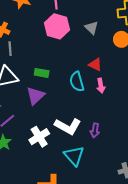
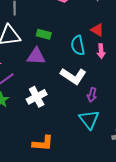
purple triangle: (36, 96) -> (36, 56), turned 42
white L-shape: (68, 126) -> (73, 76), moved
cyan triangle: (74, 156) -> (89, 119), moved

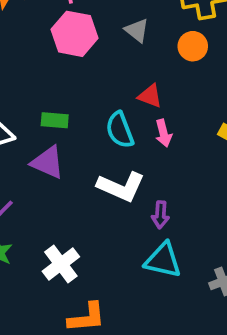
purple triangle: (36, 56) -> (48, 162), turned 30
white cross: (37, 97) -> (61, 264), moved
cyan triangle: (89, 119) -> (163, 260), turned -30

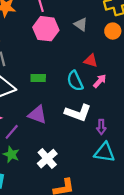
pink arrow: (164, 133) -> (100, 81), turned -120
purple triangle: (48, 162) -> (37, 115), moved

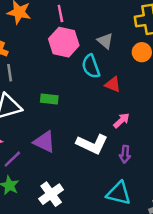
cyan semicircle: (75, 81) -> (91, 66), moved
pink arrow: (100, 81) -> (121, 121), moved
purple arrow: (101, 127) -> (125, 154), moved

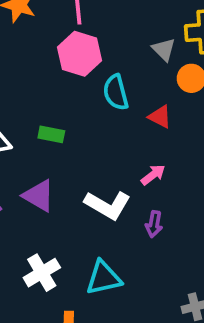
gray triangle: (105, 41) -> (164, 49), moved
red triangle: (113, 84) -> (160, 117), moved
cyan triangle: (119, 193) -> (104, 278), moved, turned -32

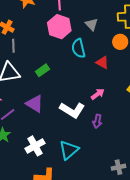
gray triangle: (164, 49) -> (92, 24), moved
green rectangle: (51, 134) -> (42, 70), turned -48
cyan triangle: (104, 278) -> (69, 150), turned -30

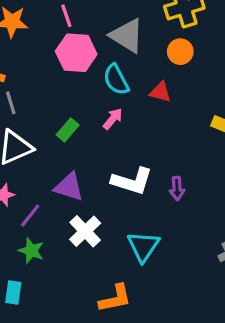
gray triangle: (92, 24) -> (127, 36), size x1.6
pink arrow: (98, 94) -> (113, 119), moved
white cross: (35, 146) -> (85, 231), moved

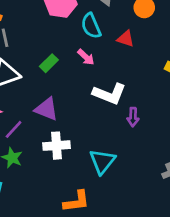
pink arrow: (113, 119) -> (86, 57), turned 90
white L-shape: (132, 181) -> (109, 94), moved
white cross: (85, 231) -> (57, 146), turned 35

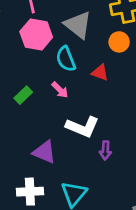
purple triangle: (46, 109) -> (44, 152), moved
white cross: (57, 146) -> (30, 192), moved

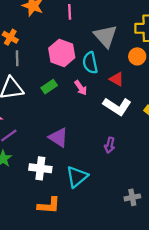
pink hexagon: (36, 34) -> (62, 53), moved
white L-shape: (83, 127) -> (117, 106), moved

